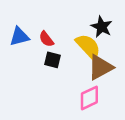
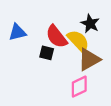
red semicircle: (46, 39) -> (56, 37), moved, size x1.6

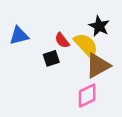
red semicircle: (56, 37) -> (62, 40), size x0.6
black square: (47, 53) -> (51, 58), turned -32

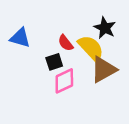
blue triangle: (19, 36) -> (20, 38), turned 30
pink diamond: (87, 95) -> (64, 81), moved

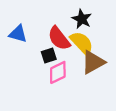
black star: (105, 28) -> (82, 19), moved
red semicircle: (66, 43) -> (59, 38), size x1.6

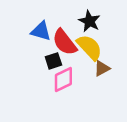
blue triangle: (18, 34) -> (41, 31), moved
brown triangle: (93, 62) -> (102, 68), size x0.6

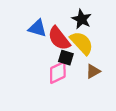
black square: (53, 61) -> (66, 58), moved, turned 35
brown triangle: (102, 68) -> (93, 71), moved

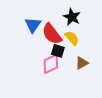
blue triangle: (37, 28) -> (33, 25), turned 48
yellow semicircle: (82, 43) -> (72, 38), size x0.7

